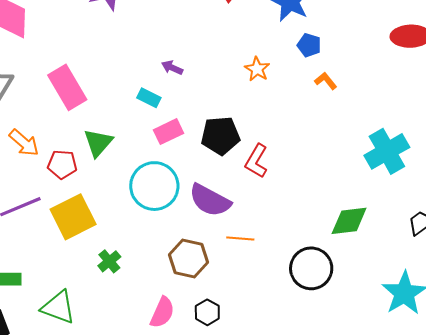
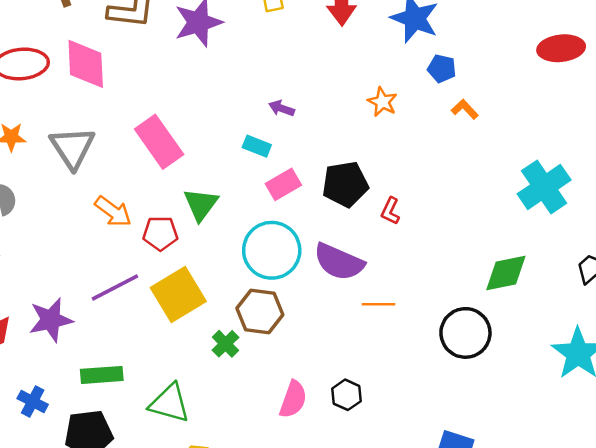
red L-shape: (256, 161) -> (390, 211), size x0.7
brown hexagon: (188, 258) -> (260, 311), moved

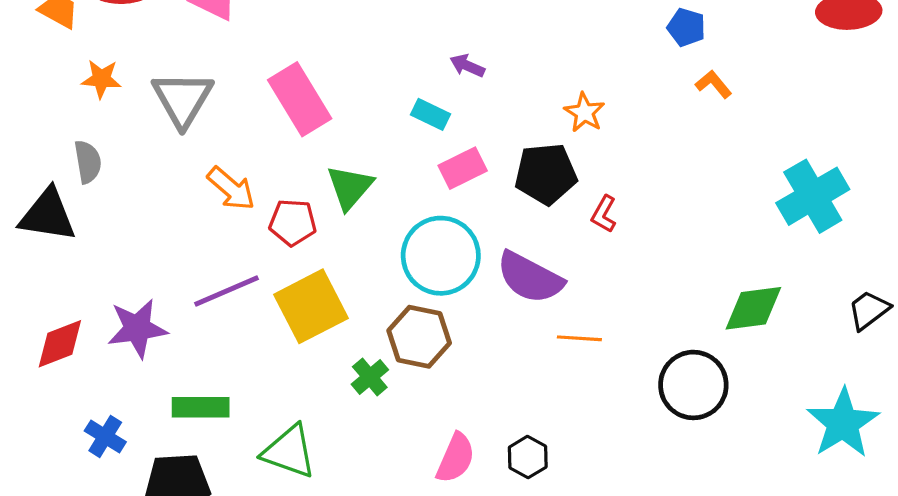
orange star: (382, 102) -> (584, 112), moved

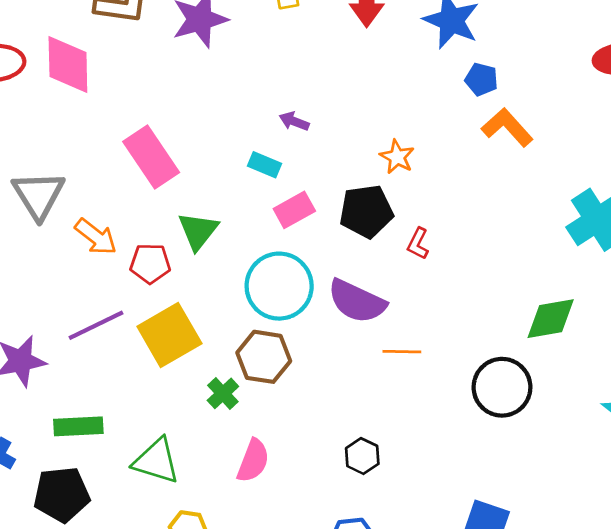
orange L-shape: (714, 84) -> (507, 127), size x1.6
gray triangle: (183, 99) -> (38, 195), moved
pink semicircle: (456, 458) -> (253, 461), moved

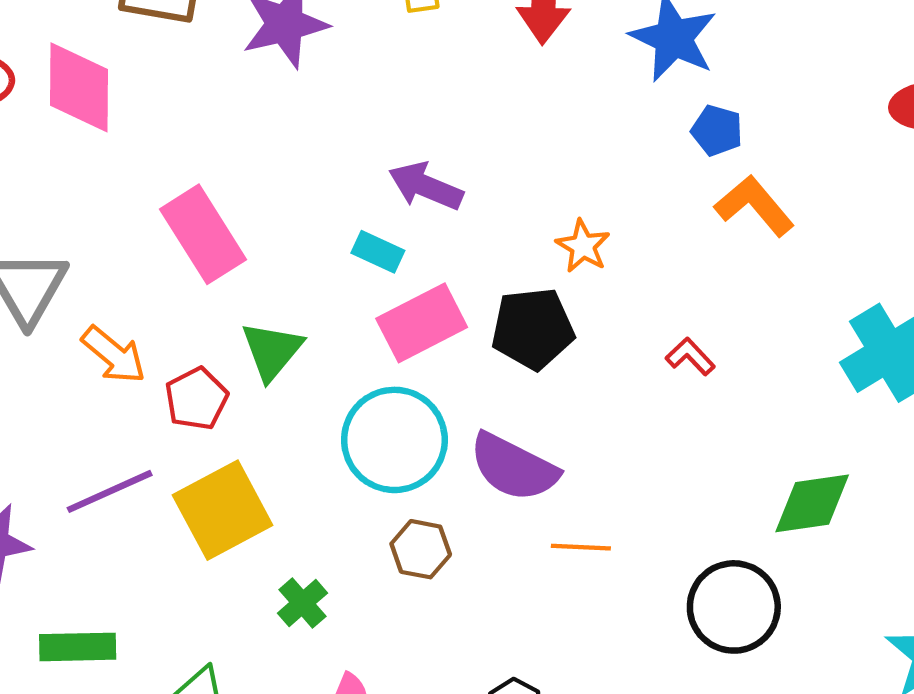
purple arrow: (294, 121) -> (426, 186), size x1.6
pink rectangle: (294, 210) -> (422, 323), size x1.4
red L-shape: (418, 244) -> (690, 356), moved, turned 108
red pentagon: (150, 263) -> (196, 399), turned -30
brown hexagon: (264, 357) -> (421, 549), moved, size x0.7

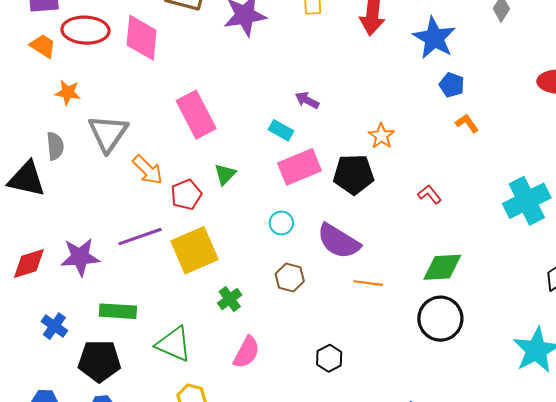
purple arrow: (426, 186) -> (307, 100), size x0.7
orange L-shape: (754, 206) -> (467, 123), size x0.6
green triangle: (272, 351) -> (225, 174), size x0.7
cyan circle: (394, 440) -> (281, 223), size x0.5
green diamond: (812, 503) -> (442, 267), moved

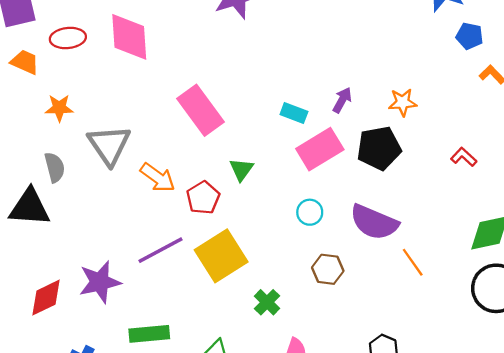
red ellipse: (85, 30) -> (68, 38), size x0.7
purple arrow: (307, 100) -> (342, 100), moved, turned 100
orange star: (381, 136) -> (403, 102), turned -30
orange line: (368, 283) -> (413, 262), turned 56

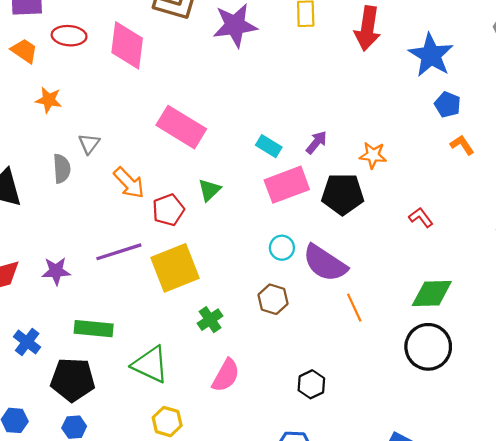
pink rectangle: (200, 110) -> (181, 127), turned -33
gray triangle: (109, 145) -> (89, 144), size x0.5
gray semicircle: (55, 167) -> (62, 169), moved
cyan circle: (310, 212) -> (282, 248), moved
purple star: (100, 282) -> (56, 271), size x0.7

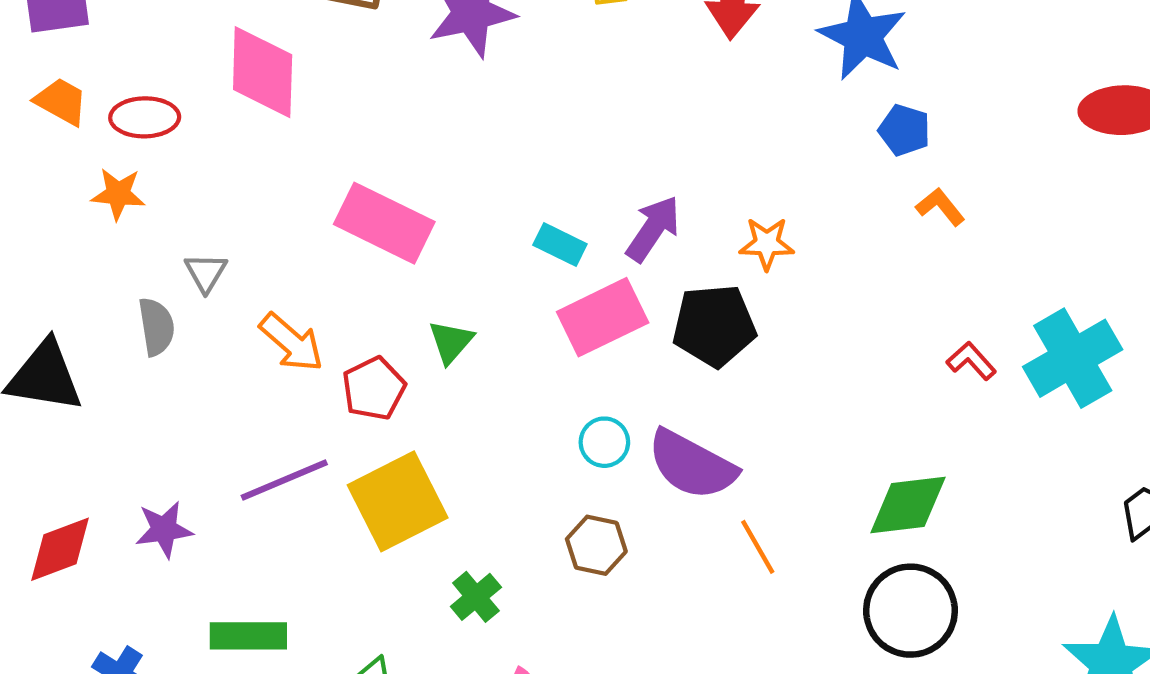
red ellipse: (69, 36) -> (145, 117), moved
purple arrow: (316, 142) -> (653, 229), size x1.4
red L-shape: (421, 217) -> (971, 361), moved

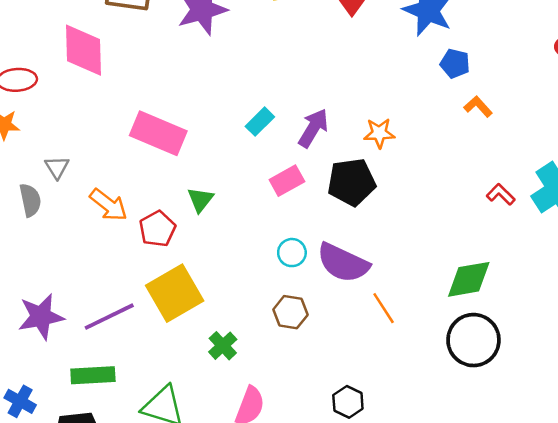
cyan rectangle: (560, 245) -> (260, 122), moved, turned -68
pink rectangle: (603, 317) -> (287, 181), size x0.7
purple line: (284, 480) -> (109, 317), moved
purple star: (164, 529) -> (41, 317), size x1.4

